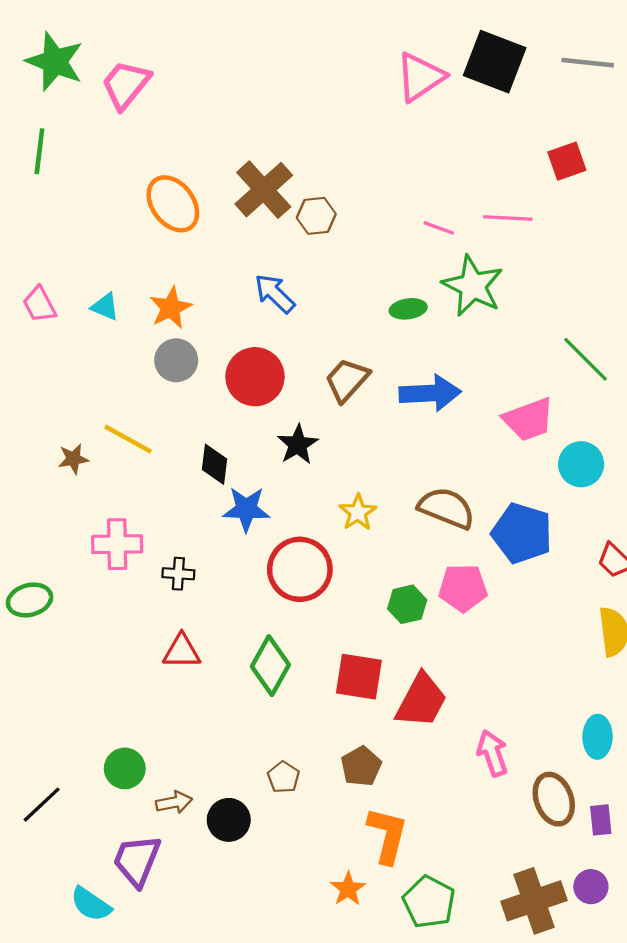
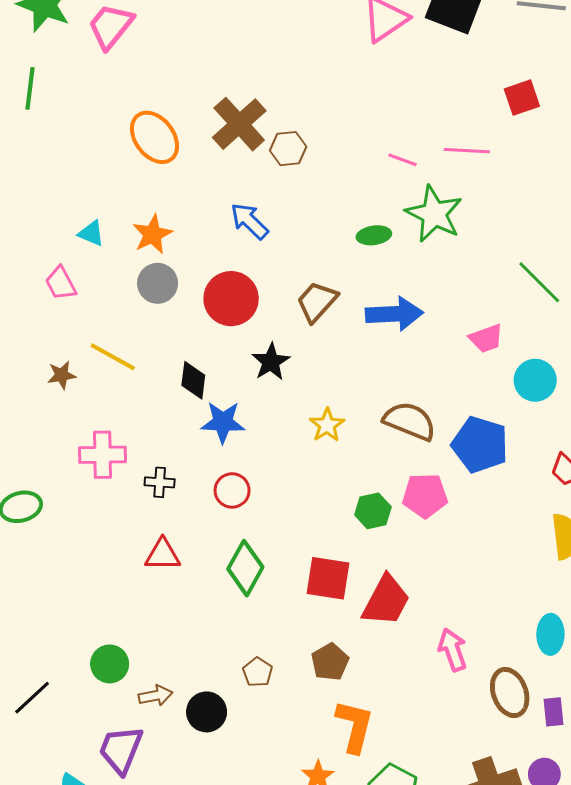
pink trapezoid: (39, 304) -> (61, 283), moved
pink trapezoid: (529, 419) -> (486, 338), size x0.7
red circle: (300, 569) -> (232, 490), moved, size x0.6

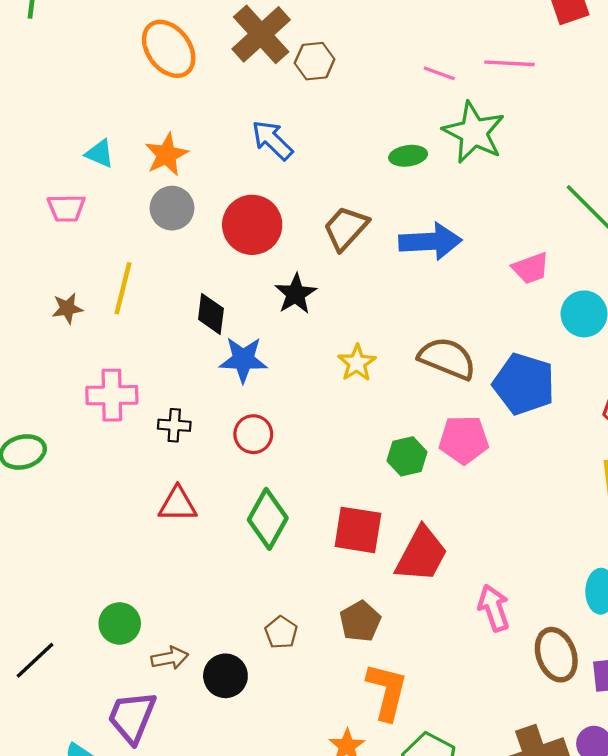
pink trapezoid: (61, 283) -> (66, 208), turned -63
yellow line: (113, 357) -> (123, 288), turned 75

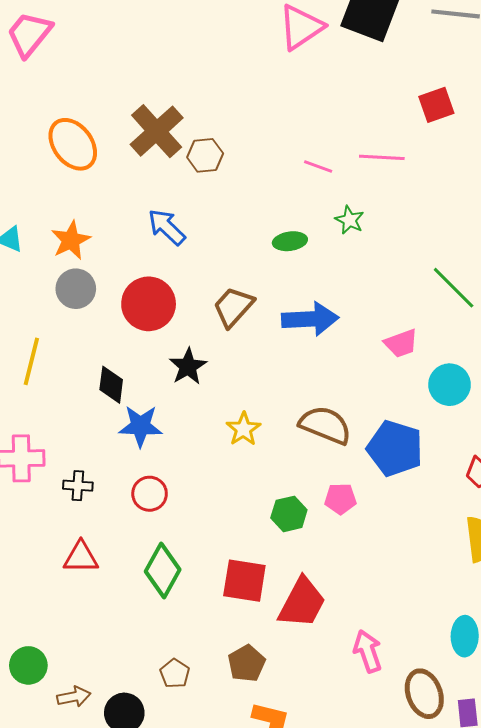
green star: (474, 132) -> (350, 220), size x0.5
pink pentagon: (464, 440) -> (340, 499), size x0.7

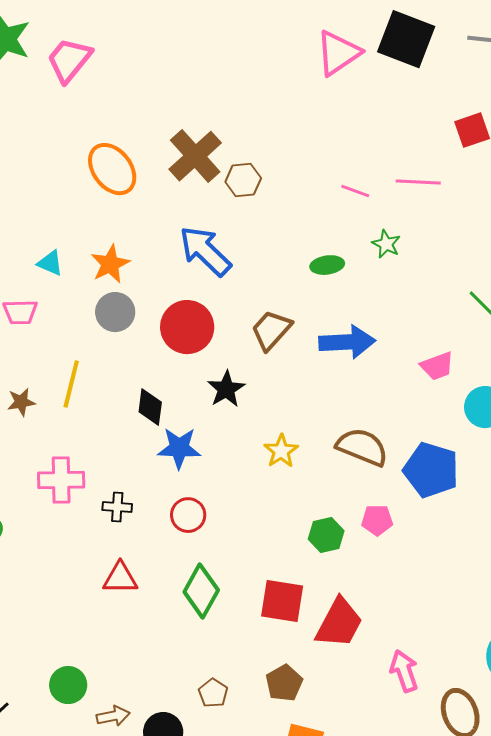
blue arrow: (167, 227) -> (205, 251), size x1.4

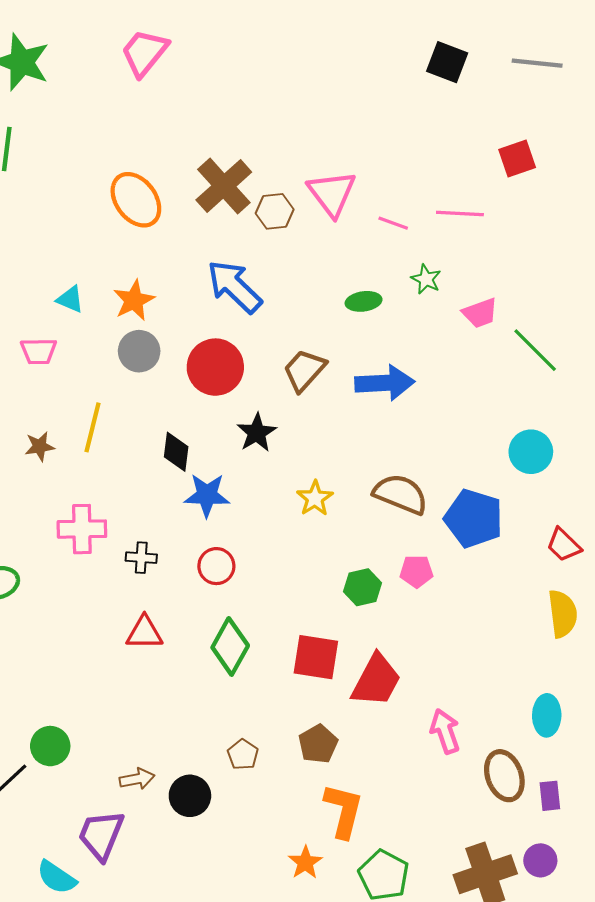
black square: (406, 39) -> (447, 62), size x0.7
pink triangle: (338, 53) -> (332, 193), moved, turned -33
pink trapezoid: (69, 60) -> (144, 53), moved
pink trapezoid: (437, 366) -> (480, 313), moved
green circle: (68, 685) -> (50, 746), moved

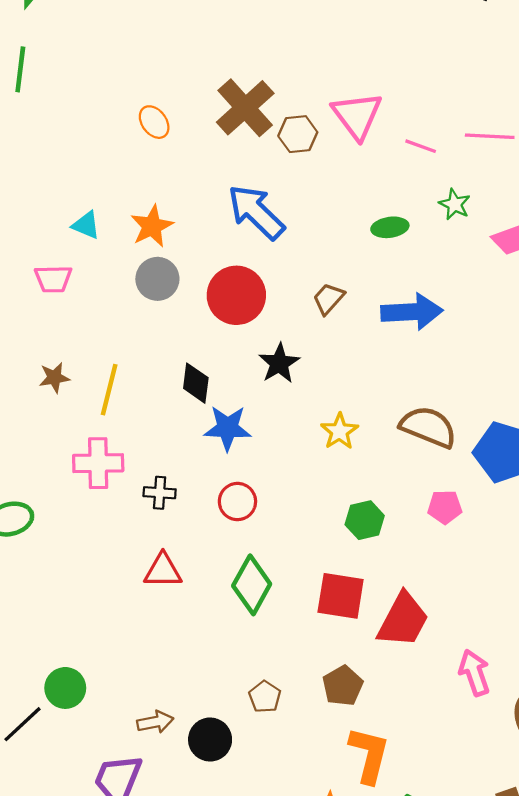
orange ellipse: (136, 200) -> (154, 122), size x0.6
brown trapezoid: (304, 370) -> (328, 299), size x0.7
yellow line: (93, 427) -> (109, 390), moved
green hexagon: (363, 587) -> (365, 520), moved

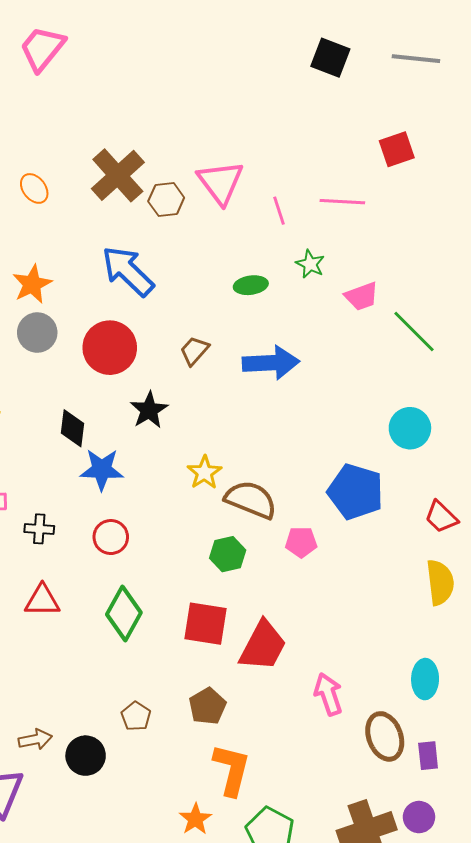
pink line: (421, 146) -> (279, 211), turned 52
brown semicircle: (428, 427) -> (251, 500), moved

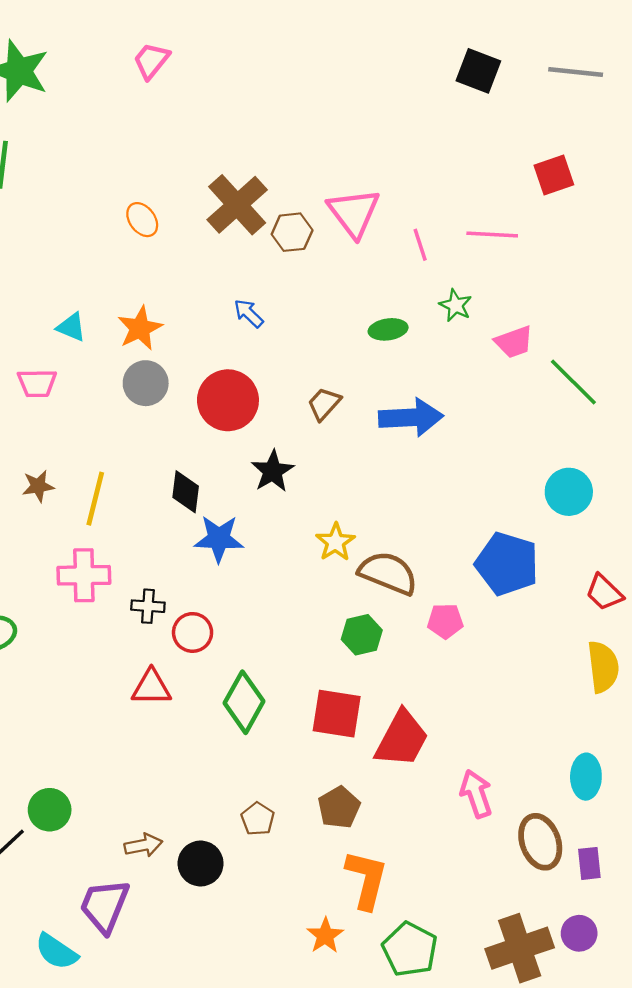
pink trapezoid: (42, 48) -> (151, 61), size x0.7
blue arrow: (128, 271) -> (249, 313), size x0.5
red circle: (111, 537) -> (193, 632), moved

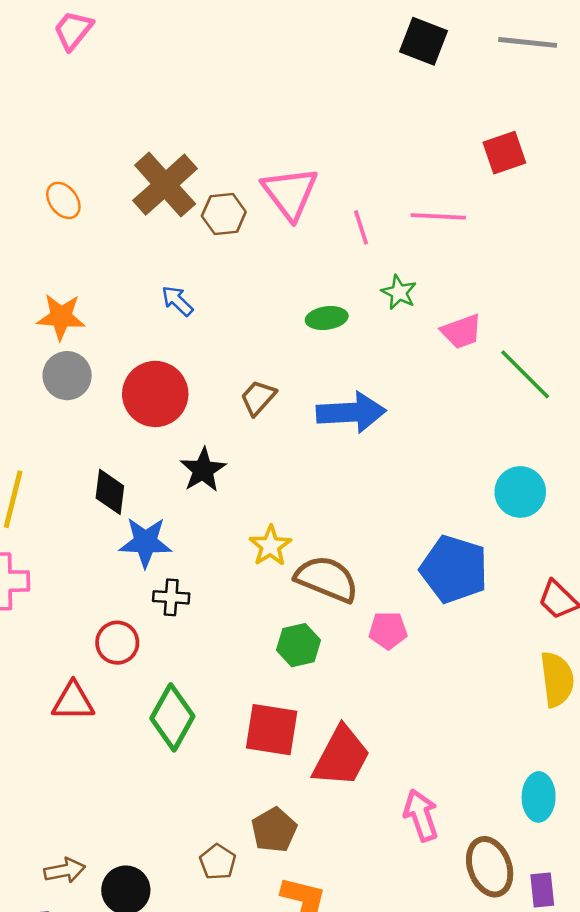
orange star: (140, 328) -> (61, 317), turned 30
black cross: (148, 606) -> (171, 597), moved
brown pentagon: (258, 819) -> (218, 862), moved

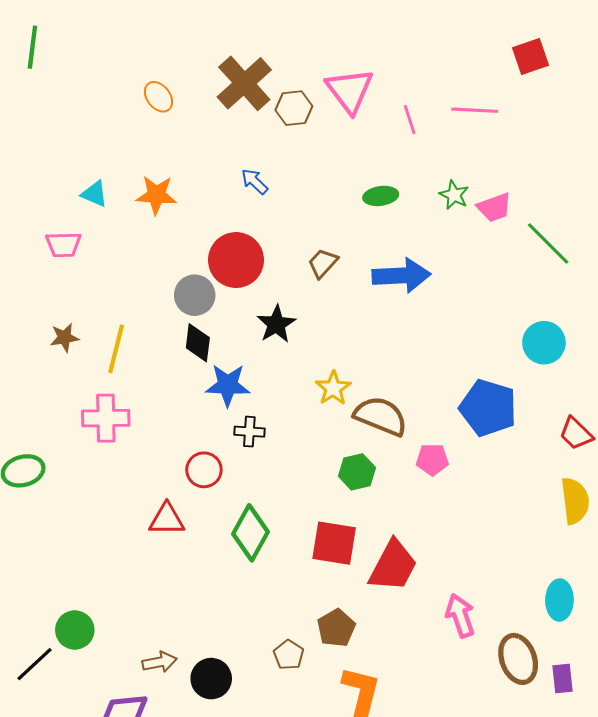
green star: (399, 292) -> (454, 195), moved
gray circle: (67, 376) -> (195, 295), moved

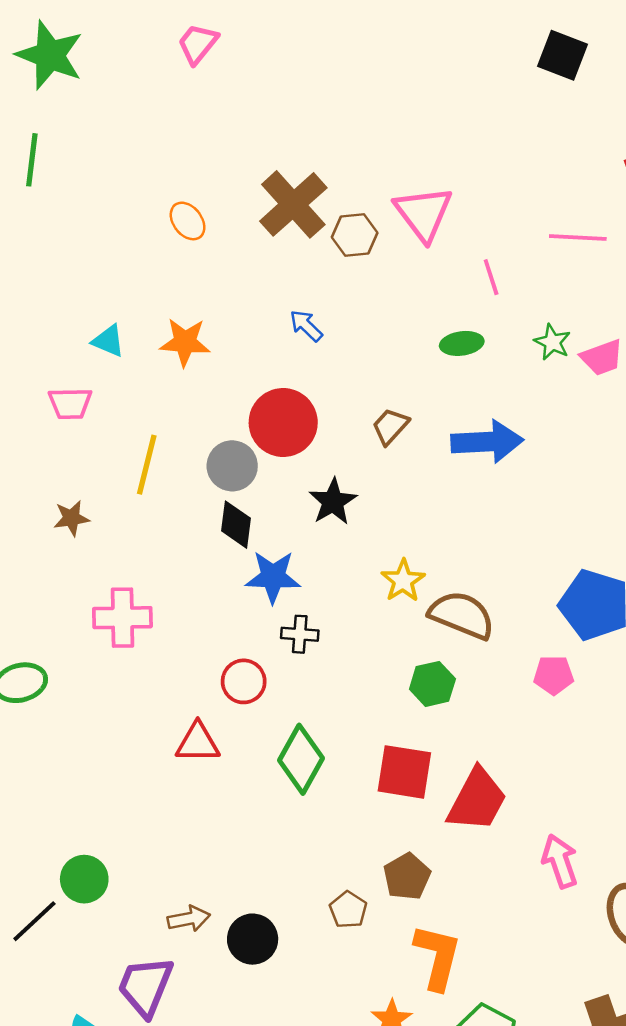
pink line: (410, 119) -> (491, 277), moved
yellow line: (116, 349) -> (147, 465), moved
pink pentagon: (432, 459) -> (554, 675), moved

